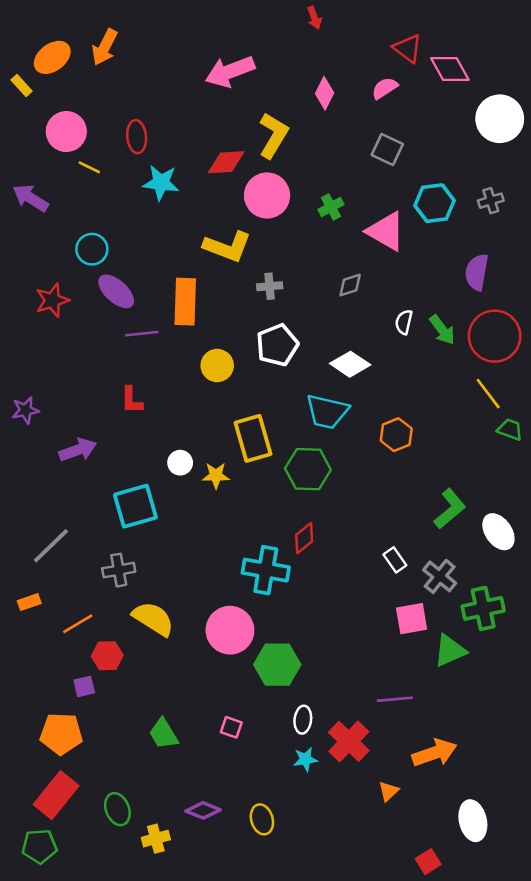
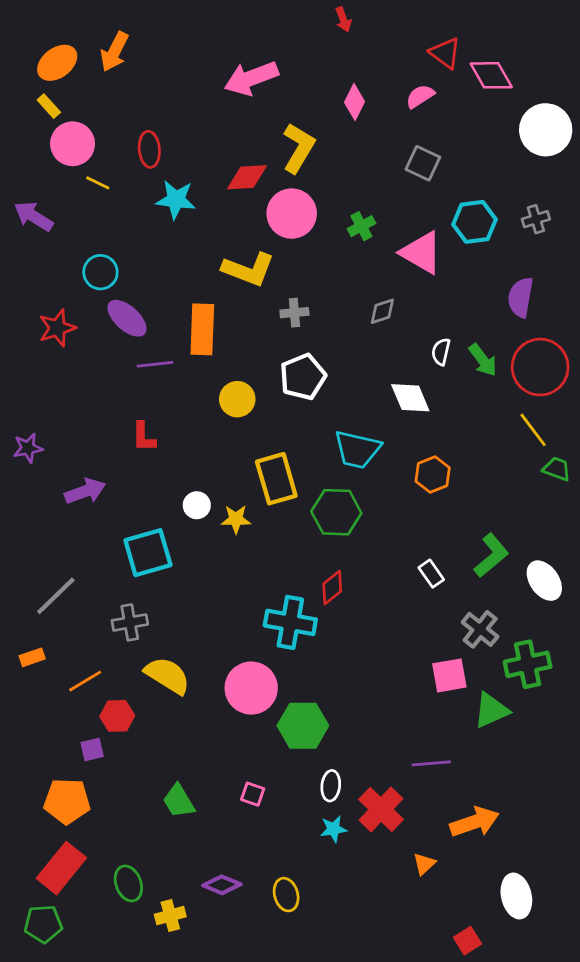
yellow rectangle: (22, 86) -> (49, 106), moved
white diamond: (350, 364) -> (410, 398), moved, turned 33
white rectangle: (395, 560) -> (431, 574), moved

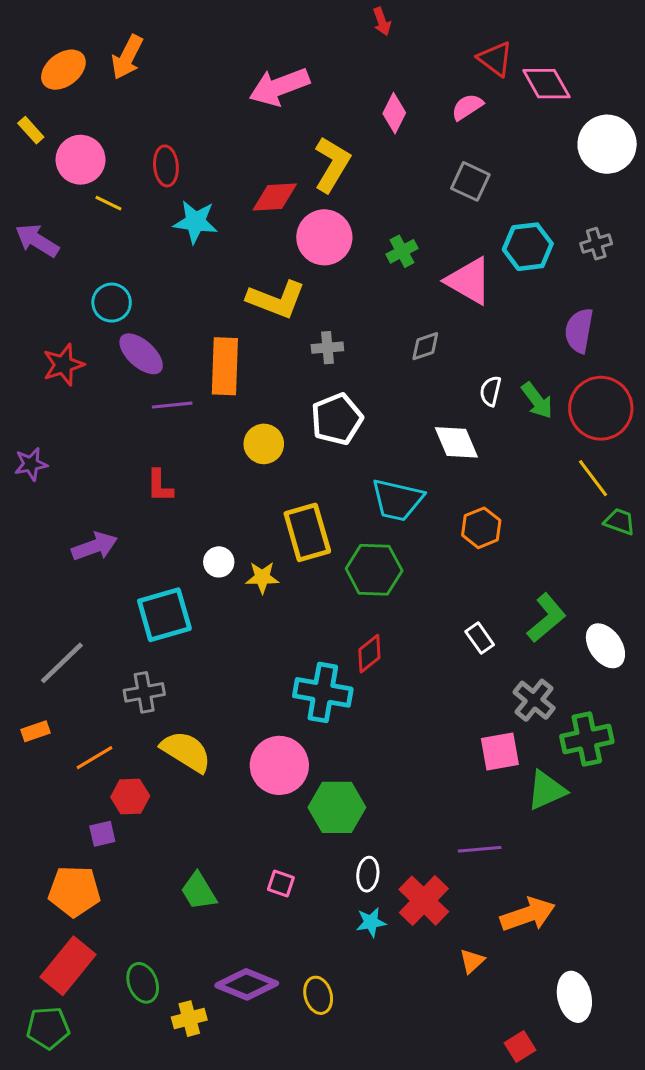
yellow rectangle: (49, 106) -> (31, 130), moved
purple star: (28, 448) -> (31, 464), moved
purple diamond: (222, 885) -> (247, 984), size x1.4

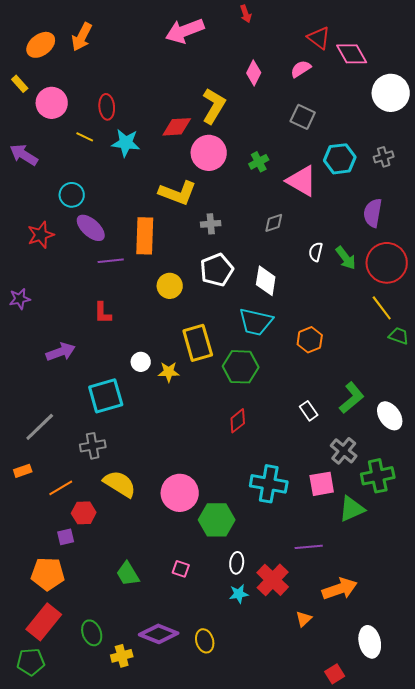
pink arrow: (279, 87) -> (185, 31), moved
yellow line: (108, 203) -> (85, 137), moved
white diamond: (456, 442) -> (266, 281), moved, turned 32
cyan cross: (323, 692) -> (269, 484), moved

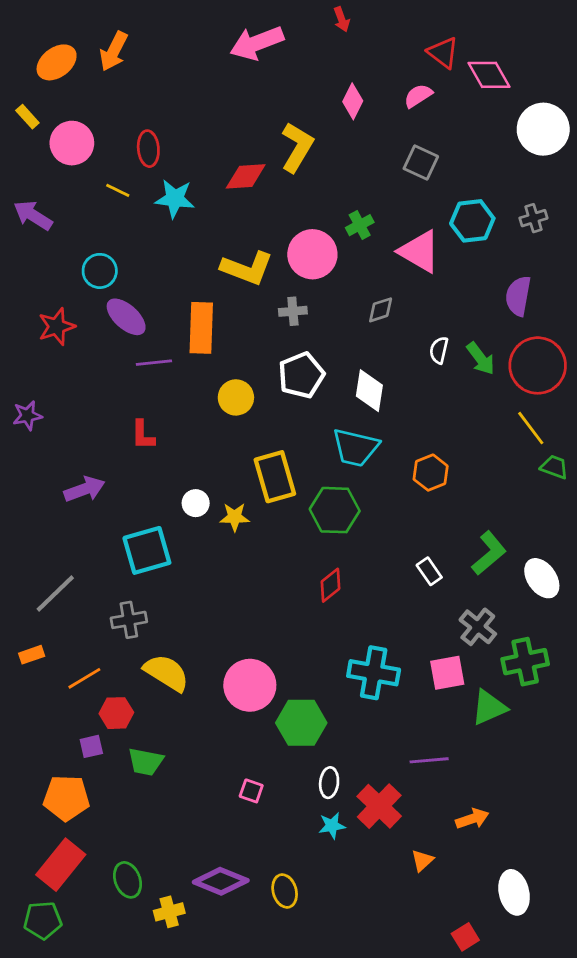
pink circle: (209, 153) -> (312, 254), moved
green trapezoid: (128, 574) -> (146, 762), moved, turned -48
orange arrow: (340, 589) -> (472, 819), size x0.7

